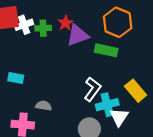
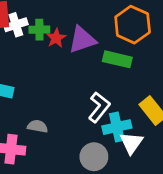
red star: (66, 23) -> (56, 38), moved

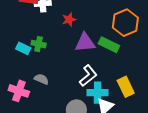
green cross: (39, 30) -> (39, 44), moved
purple triangle: (82, 40) -> (85, 43), moved

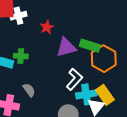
orange hexagon: (125, 23) -> (104, 59), moved
gray semicircle: (41, 79) -> (29, 90), turned 40
yellow rectangle: (126, 87) -> (105, 95), moved

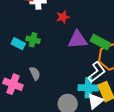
white L-shape: (74, 79) -> (97, 72), moved

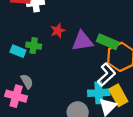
red star: (63, 17) -> (58, 31), moved
gray semicircle: (35, 73) -> (27, 81), moved

